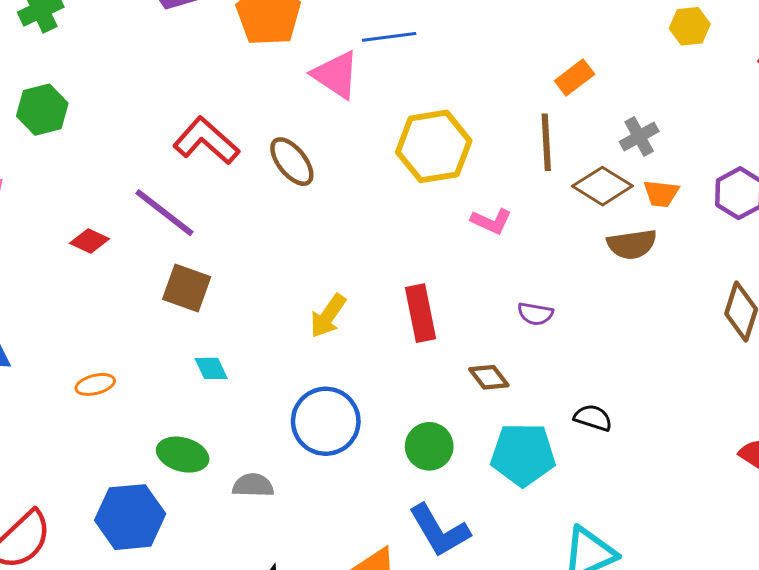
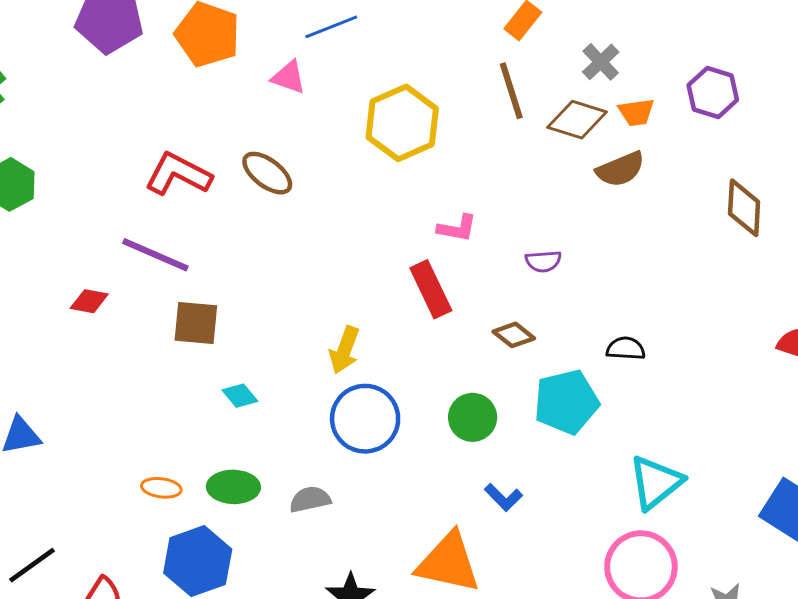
pink triangle: (336, 75) -> (289, 77), size x0.7
pink L-shape: (491, 221) -> (457, 228), moved
yellow arrow: (328, 316) -> (345, 350), moved
orange ellipse: (95, 384) -> (161, 488), moved, turned 36
blue L-shape: (439, 531) -> (503, 497), size x0.6

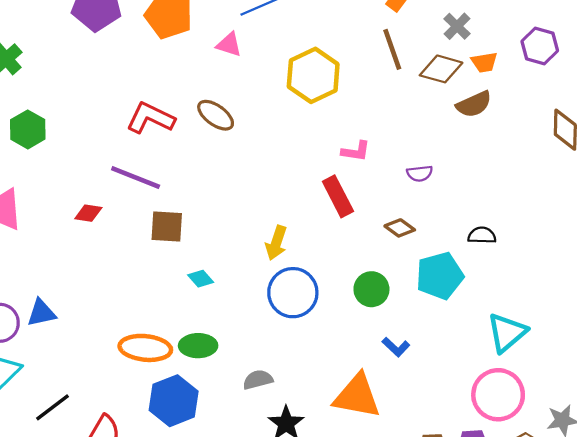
orange ellipse: (161, 488) -> (145, 348), size x1.8
gray semicircle: (310, 499) -> (258, 380), moved

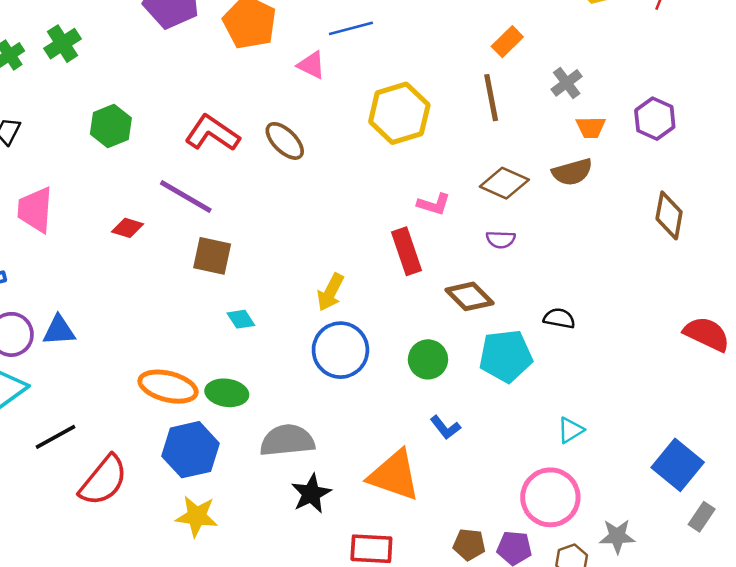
brown diamond: (441, 69) -> (504, 183), moved
green hexagon: (28, 129) -> (111, 126), moved
brown diamond: (400, 228) -> (469, 296), size x1.4
cyan triangle: (507, 333) -> (571, 430), size x0.6
gray semicircle: (258, 380) -> (287, 440), size x1.6

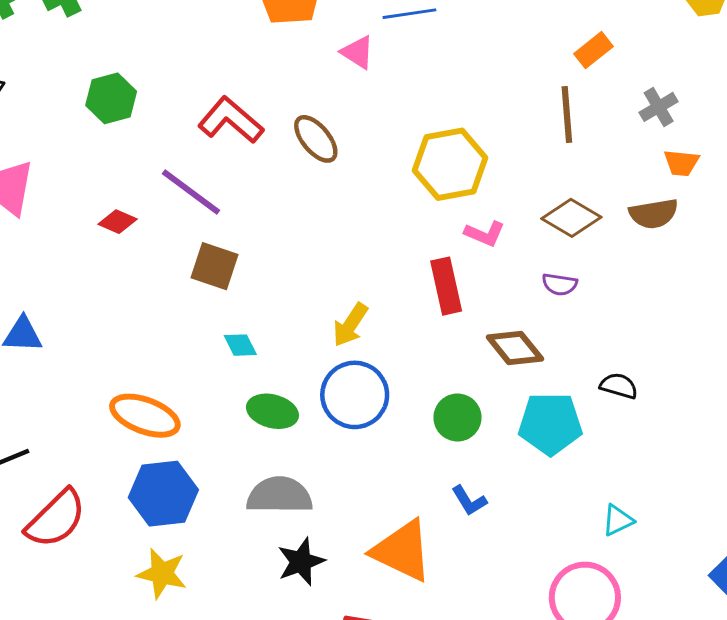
yellow hexagon: (399, 113) -> (450, 164), moved
green ellipse: (227, 393) -> (272, 411), moved

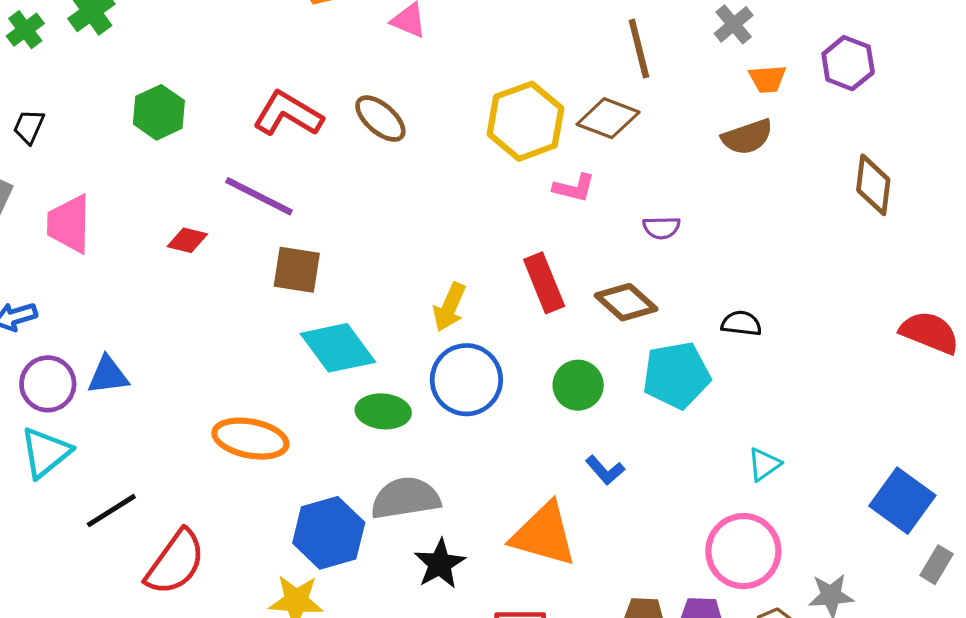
brown diamond: (571, 218) -> (608, 118), moved
red rectangle: (446, 286) -> (544, 283), moved
cyan diamond: (240, 345) -> (338, 348), size x2.0
blue hexagon: (163, 494) -> (329, 533), moved

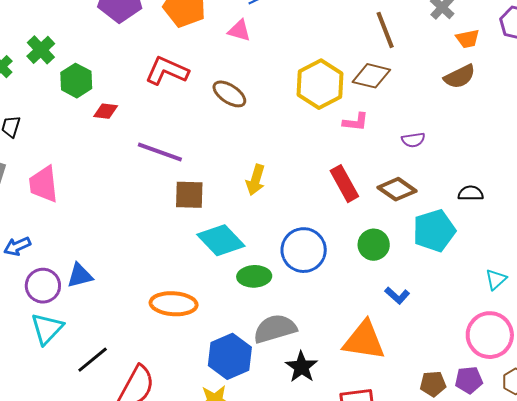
green hexagon: (159, 112) -> (76, 81), moved
red L-shape: (288, 114) -> (167, 71), moved
red diamond: (187, 240) -> (106, 111), moved
yellow arrow: (449, 307) -> (256, 180), moved

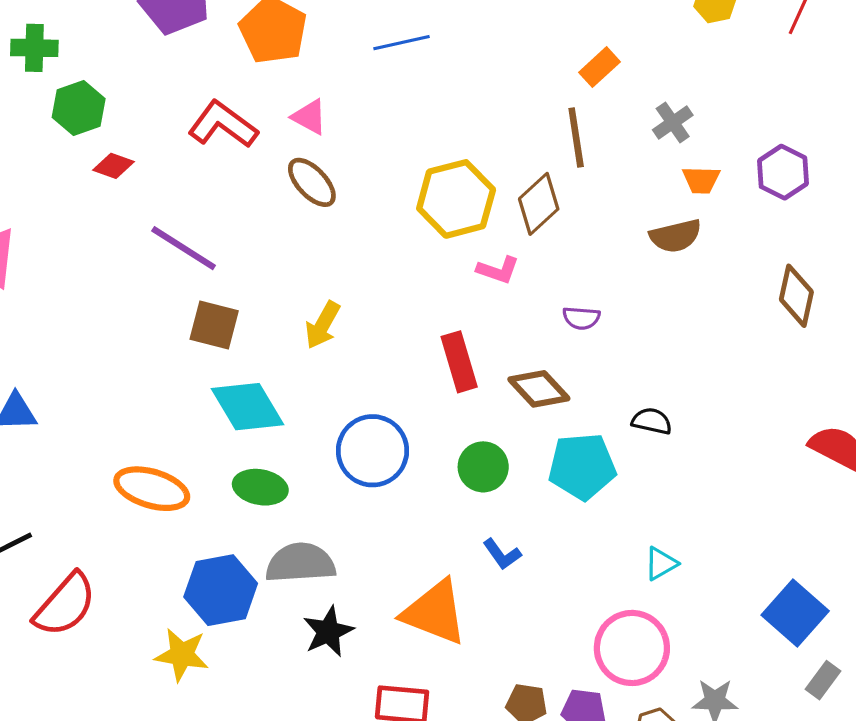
pink triangle: (239, 31) -> (309, 117), moved
green cross: (41, 50) -> (34, 48), turned 32
brown diamond: (371, 76) -> (539, 204), turned -69
green ellipse: (254, 276) -> (260, 487), moved

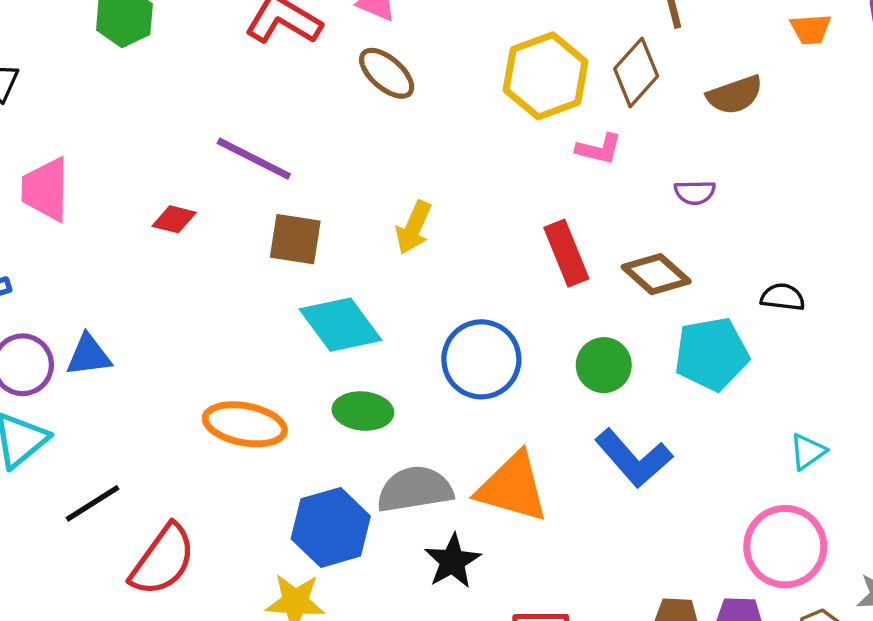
red diamond: (114, 166) -> (174, 219), moved
brown semicircle: (676, 236) -> (735, 95), moved
blue L-shape: (502, 554) -> (634, 458), size x1.8
orange triangle: (435, 612) -> (512, 487), moved

